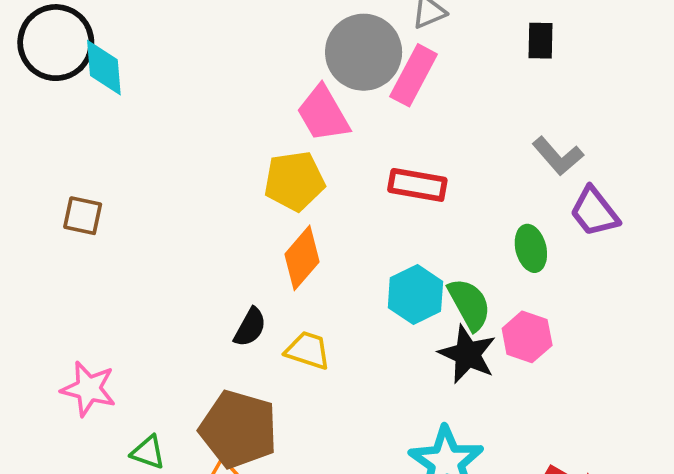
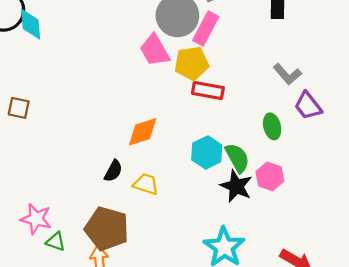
yellow pentagon: (294, 181) -> (192, 63), moved
orange diamond: (302, 258) -> (143, 132), turned 32
pink star: (88, 389) -> (36, 219), moved

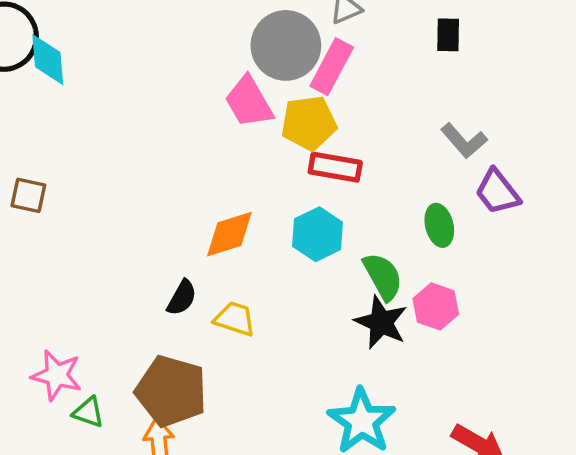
cyan hexagon: (207, 152) -> (318, 234), moved

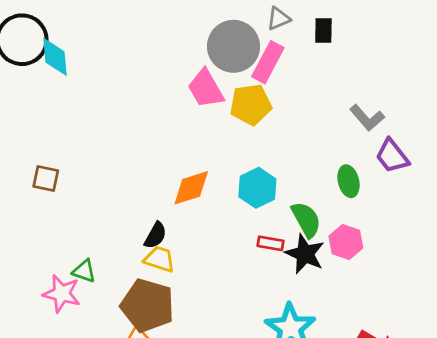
black rectangle: (448, 35) -> (323, 30), moved
red rectangle: (335, 167) -> (271, 243), moved, size x0.7
brown square: (28, 195) -> (46, 179), moved
yellow trapezoid: (235, 319) -> (159, 259), moved
green triangle: (88, 412) -> (84, 271), moved

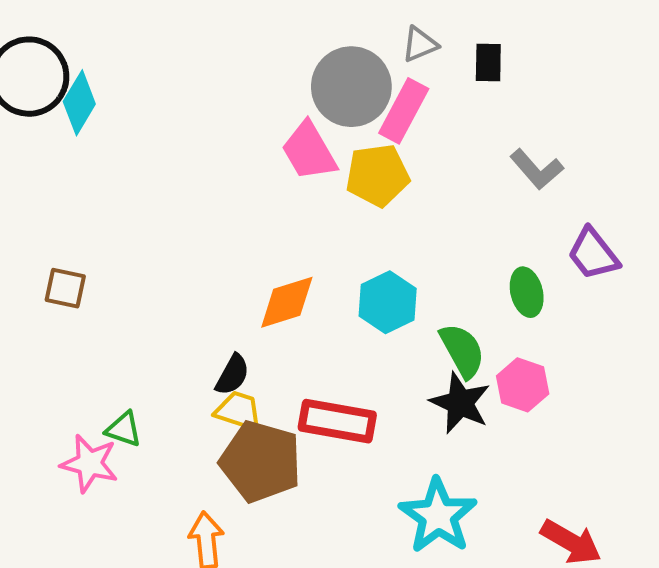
cyan diamond: (55, 57) -> (79, 103), turned 36
gray L-shape: (367, 118) -> (537, 169), moved
red rectangle: (271, 243) -> (337, 421), moved, size x1.8
brown pentagon: (148, 305) -> (261, 461), moved

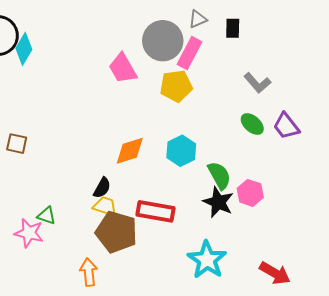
pink trapezoid: (309, 151) -> (123, 68), moved
green ellipse: (527, 292) -> (252, 124), moved, turned -35

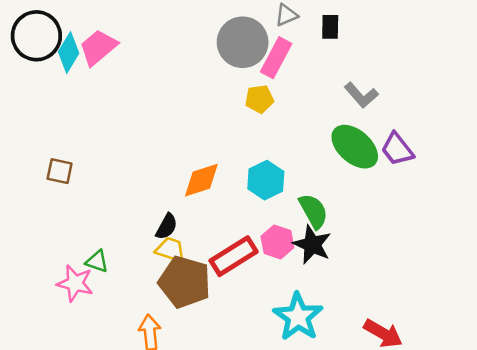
pink trapezoid: (123, 68) -> (98, 47), moved, turned 80
yellow pentagon: (176, 86) -> (259, 99), size x0.7
green ellipse: (252, 124) -> (355, 147), size x1.6
pink hexagon: (250, 193) -> (277, 242), moved
red rectangle: (156, 211) -> (234, 256), turned -42

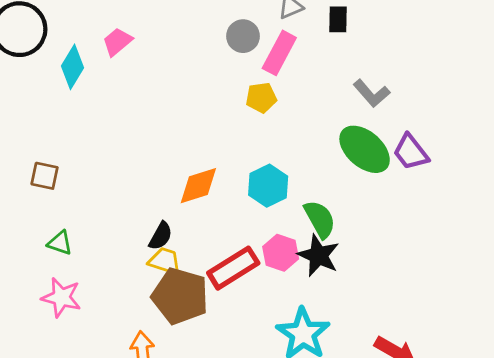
gray circle: (243, 42) -> (243, 36), size x0.6
pink trapezoid: (98, 47) -> (117, 42), moved, size x0.7
cyan diamond: (69, 53) -> (73, 67), moved
green triangle: (97, 261) -> (60, 243), moved

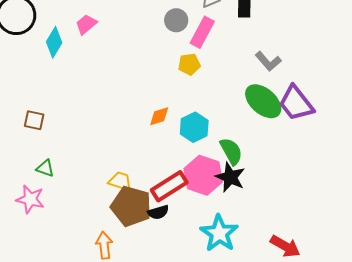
purple trapezoid: (411, 152) -> (296, 103), size x1.4
orange diamond: (198, 186) -> (159, 116), moved, size x0.7
black semicircle: (161, 236) -> (158, 212), moved, turned 45
pink hexagon: (281, 253) -> (203, 175), size x1.5
pink star: (61, 297) -> (30, 199), moved

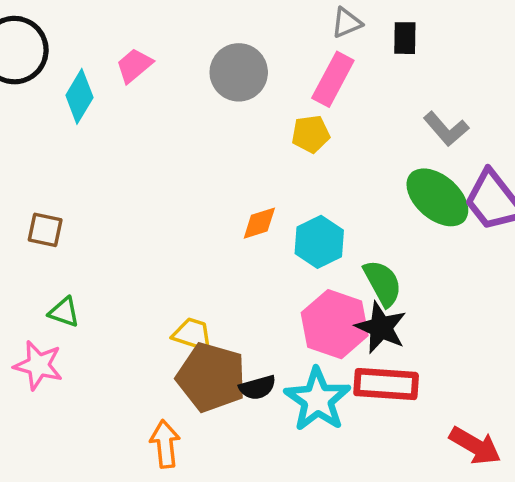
gray circle: (176, 20) -> (239, 72), moved, size x1.4
red rectangle: (169, 186) -> (386, 384), moved, turned 36
cyan star: (219, 233) -> (318, 399), moved

